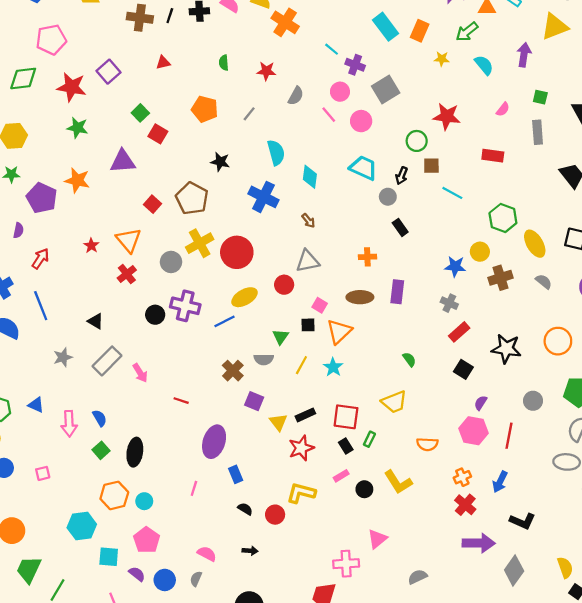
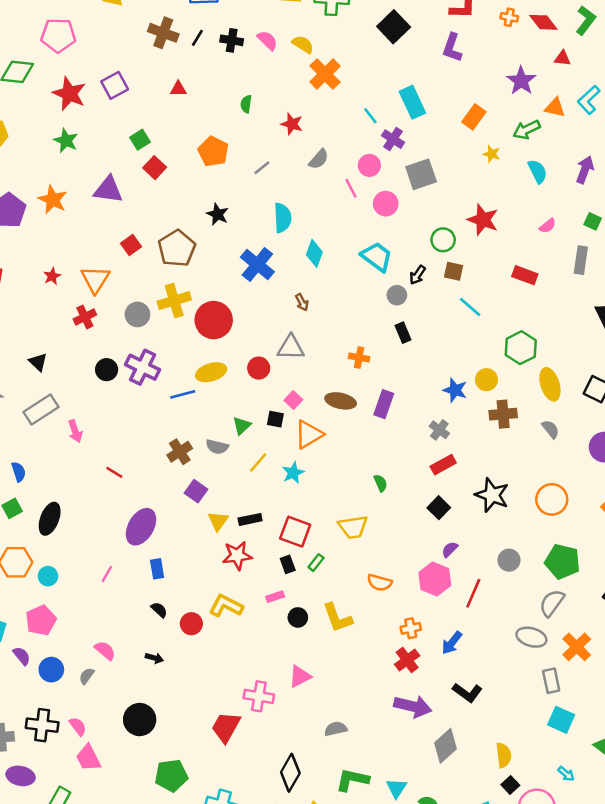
cyan rectangle: (385, 27) -> (412, 102), moved

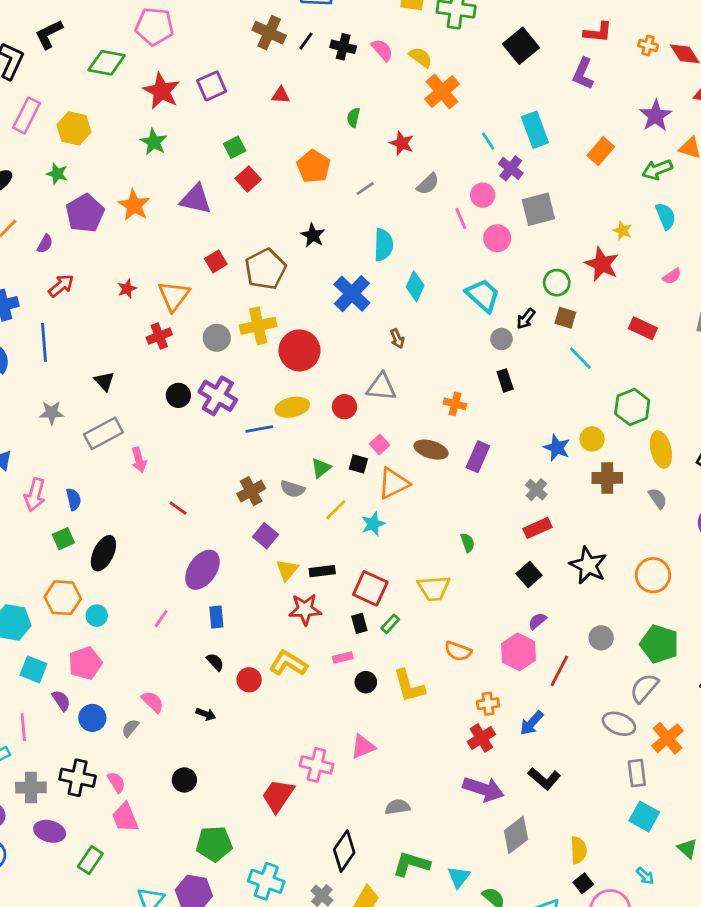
yellow star: (492, 154) -> (623, 231), moved
black circle: (140, 720) -> (184, 780), size x0.7

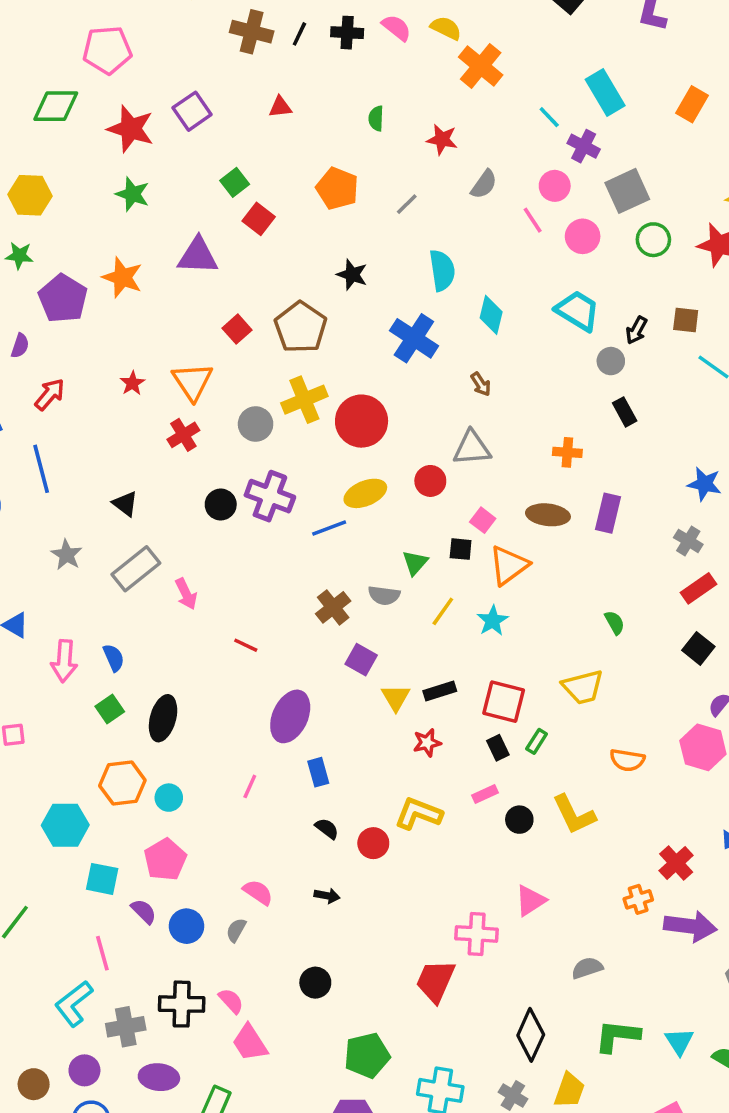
green circle: (557, 283) -> (653, 240), moved
gray star: (52, 413) -> (67, 555), turned -30
red star: (305, 609) -> (427, 743), size x0.7
orange cross: (488, 704) -> (638, 899), moved

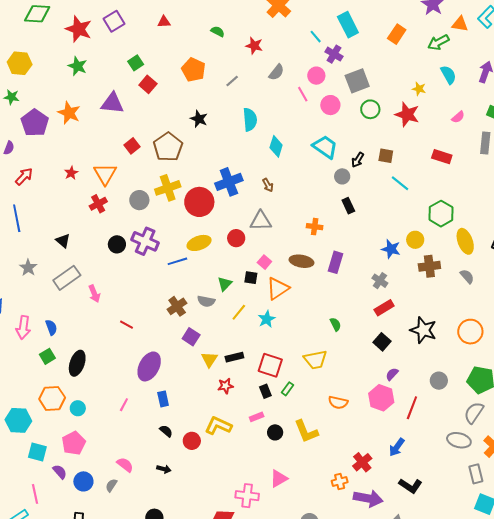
green semicircle: (376, 118) -> (218, 31), turned 112
blue cross: (414, 338) -> (229, 182), moved, turned 32

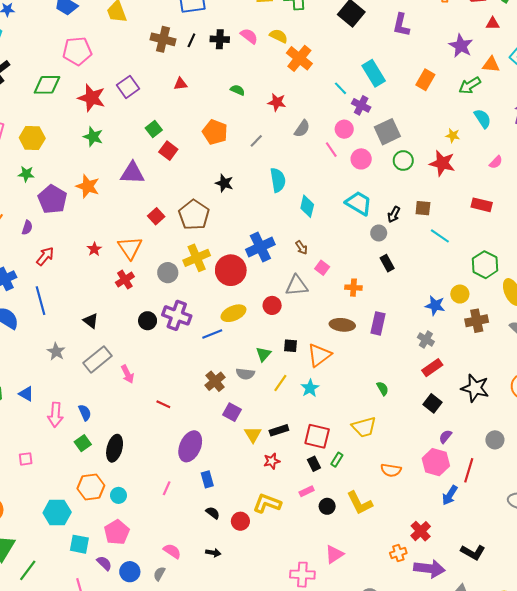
pink square: (264, 262) -> (322, 268), moved
blue arrow: (397, 447) -> (450, 495), moved

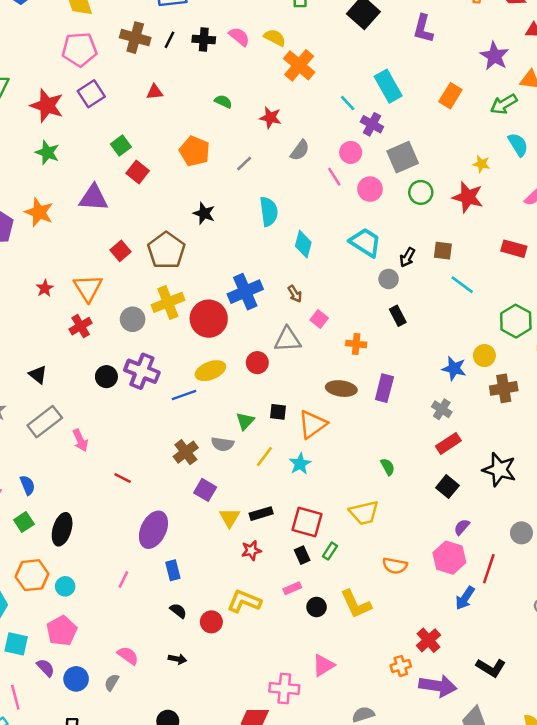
pink pentagon: (77, 51) -> (79, 49), moved

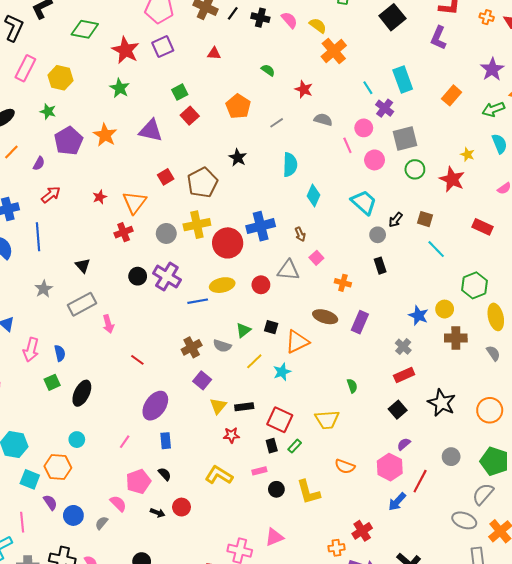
gray semicircle: (300, 150) -> (323, 120), turned -120
orange hexagon: (32, 575) -> (58, 467), moved
red circle: (211, 622) -> (182, 507), moved
pink pentagon: (62, 631) -> (138, 482), moved

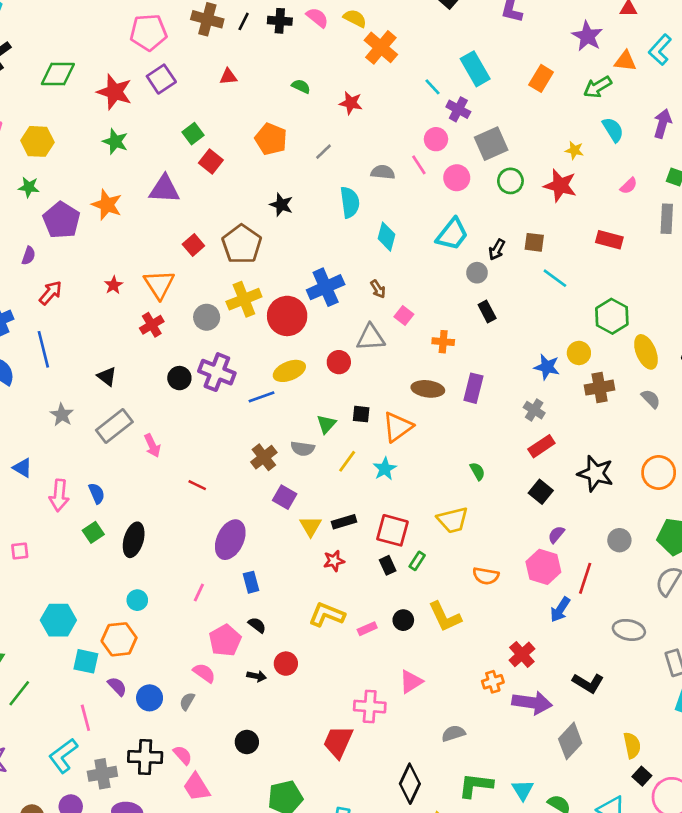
gray semicircle: (323, 120) -> (383, 172), moved
cyan trapezoid: (364, 202) -> (452, 234), turned 96
pink rectangle: (259, 471) -> (367, 629), moved
gray ellipse: (464, 520) -> (629, 630), moved

